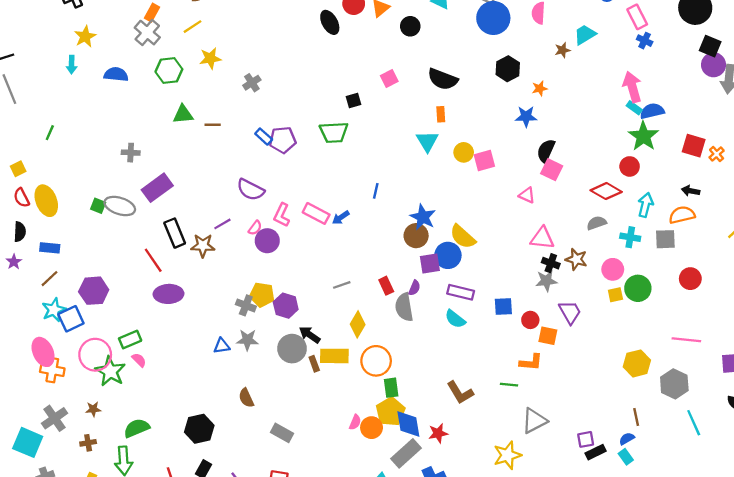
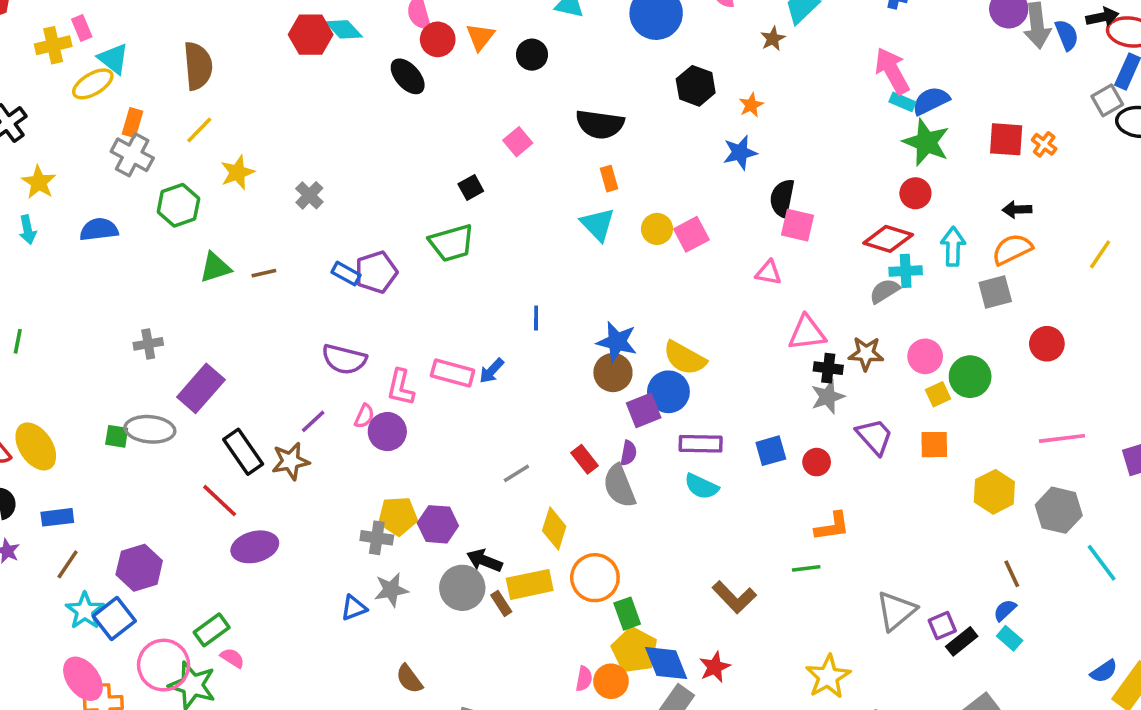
cyan cross: (630, 237) -> (906, 271), moved
orange square: (548, 336) -> (934, 445), moved
gray triangle: (534, 421) -> (896, 611), moved

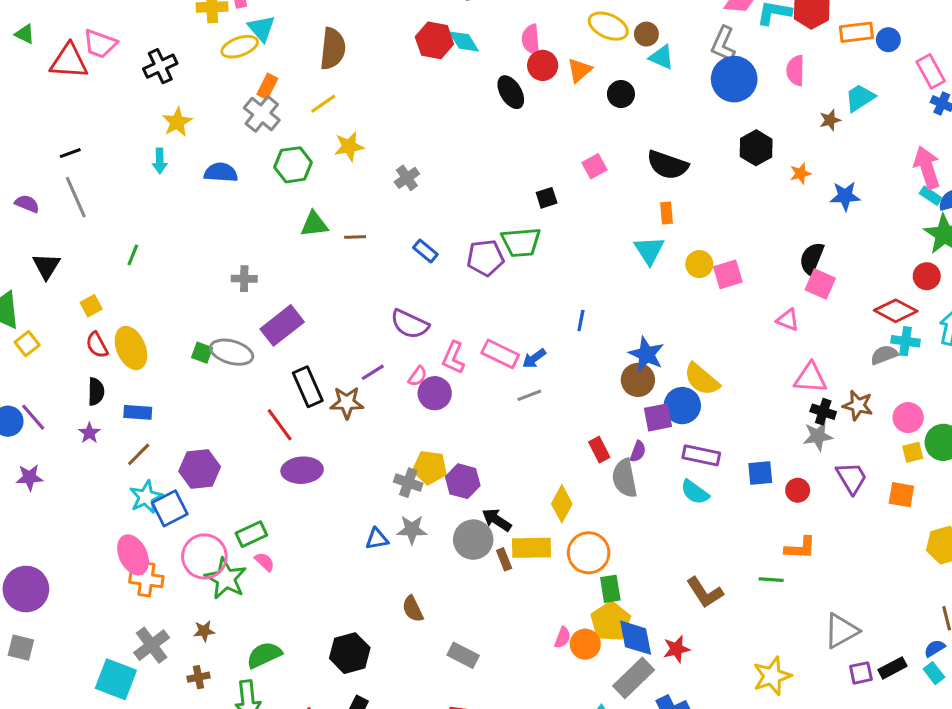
blue star: (740, 153) -> (845, 196), moved
purple pentagon: (376, 272) -> (485, 258), moved
gray line: (516, 473) -> (529, 395), moved
purple square: (942, 626) -> (861, 673), moved

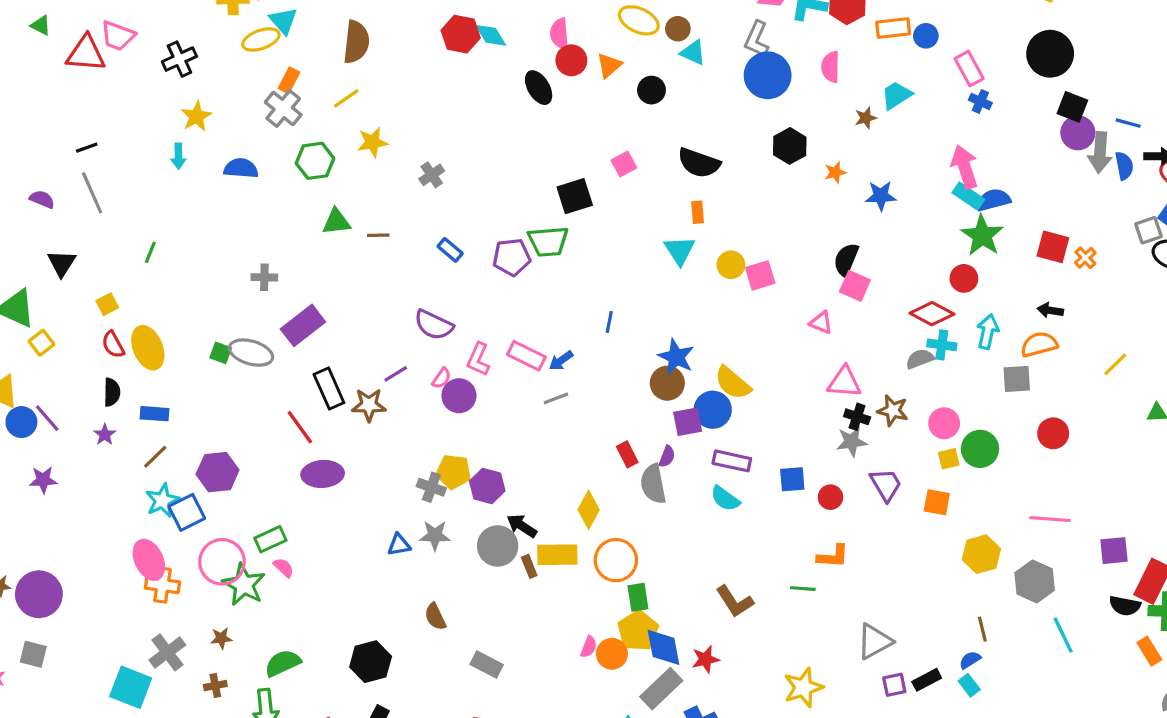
cyan rectangle: (931, 196) -> (968, 196), size x1.4
black square: (547, 198) -> (575, 196), size x1.6

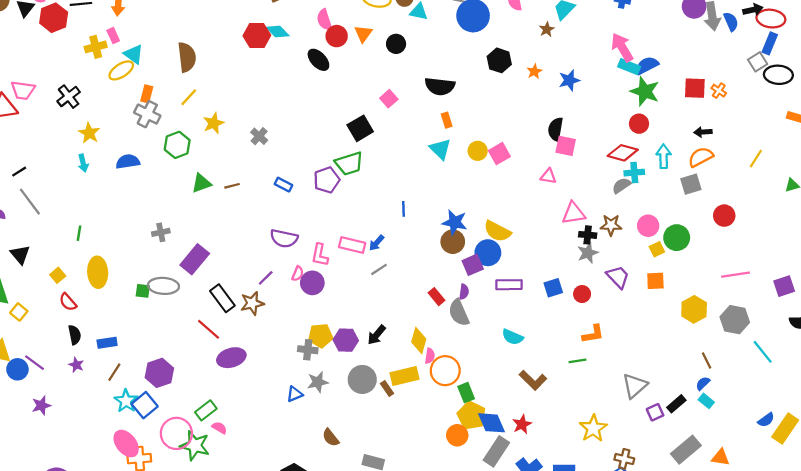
yellow ellipse: (148, 348) -> (98, 272), moved, turned 32
cyan semicircle: (725, 499) -> (513, 337), moved
black arrow: (522, 526) -> (377, 335), moved, turned -70
pink semicircle: (589, 647) -> (430, 356), moved

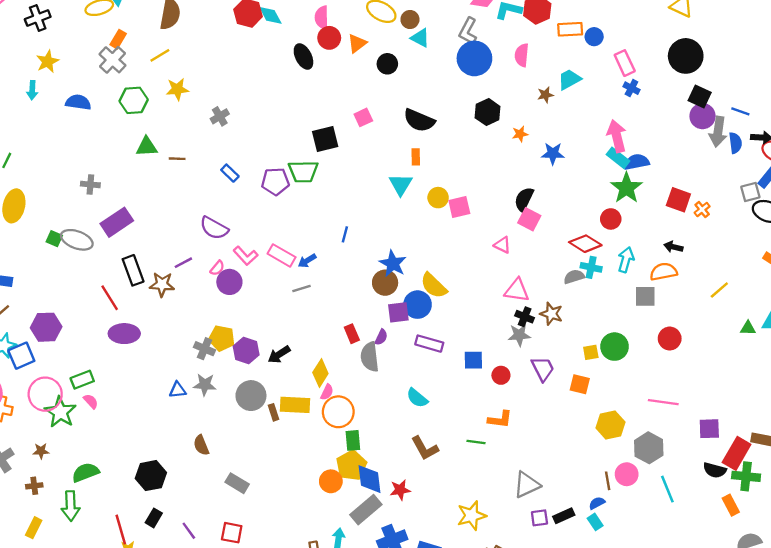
pink circle: (648, 226) -> (627, 474), moved
pink L-shape: (320, 255) -> (246, 256), turned -70

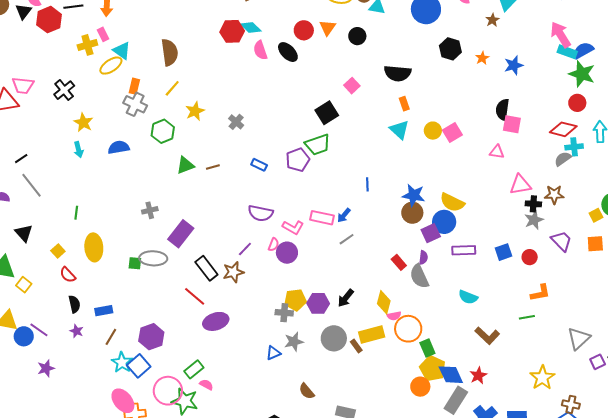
pink semicircle: (322, 17) -> (260, 50), moved
pink semicircle: (327, 392) -> (394, 316), turned 72

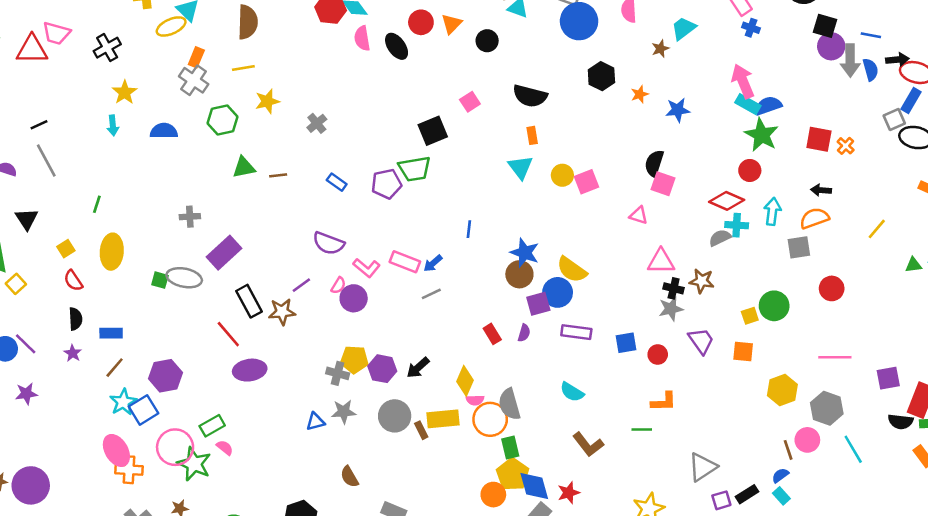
yellow line: (172, 88) -> (243, 68), turned 30
gray semicircle: (419, 276) -> (509, 404), moved

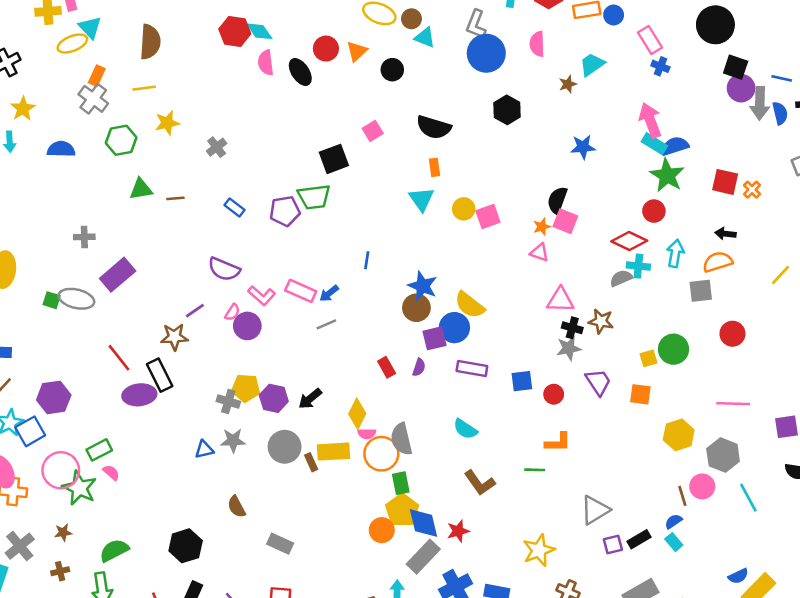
orange star: (640, 94) -> (542, 227), moved
black rectangle: (249, 301) -> (160, 375), moved

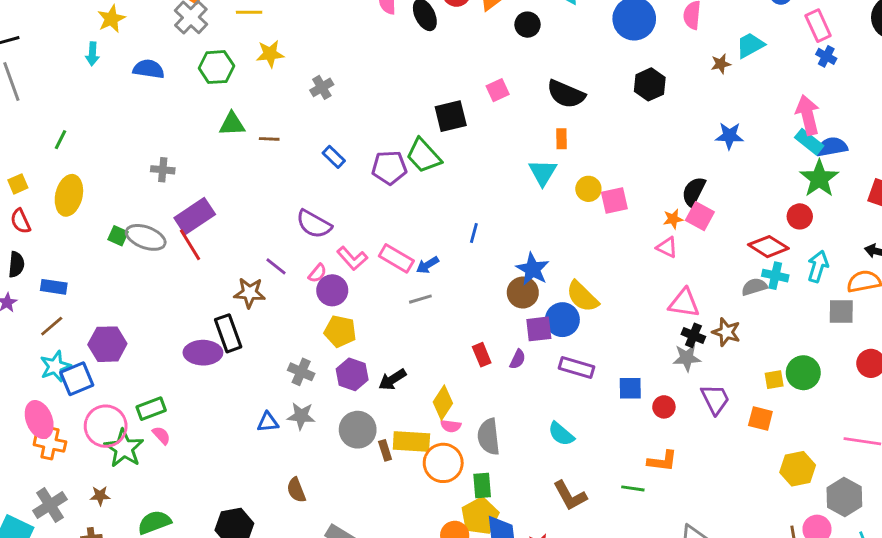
green trapezoid: (314, 197) -> (424, 156), turned 48
purple line: (195, 311) -> (276, 266), turned 66
red line: (119, 358) -> (190, 245), moved
yellow pentagon: (246, 388) -> (340, 331), moved
orange circle: (381, 454) -> (443, 463), moved

